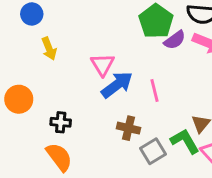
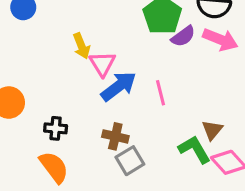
yellow arrow: (49, 49) -> (81, 46), moved
brown cross: (129, 128) -> (115, 136), moved
gray square: (153, 151) -> (130, 161), moved

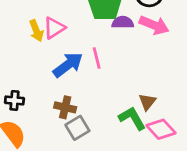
purple semicircle: (183, 36) -> (123, 22), turned -145
pink triangle: (102, 64) -> (54, 28), moved, turned 30
pink line: (161, 93) -> (97, 58), moved

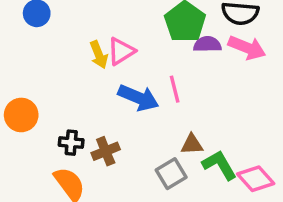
blue arrow: (68, 65) -> (138, 98), turned 60
brown triangle: (147, 102) -> (192, 144), moved, turned 48
brown cross: (65, 107) -> (106, 151), moved, turned -35
gray square: (77, 128) -> (171, 174), moved

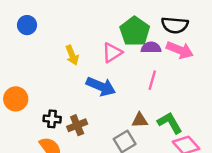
pink triangle: (121, 51) -> (112, 53), moved
pink line: (175, 89) -> (152, 80), moved, turned 30
green L-shape: (219, 165) -> (170, 123), moved

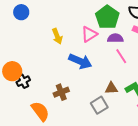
purple semicircle: (151, 48) -> (115, 38), moved
pink line: (152, 80) -> (121, 56), turned -49
black cross: (52, 119) -> (23, 81), moved, turned -32

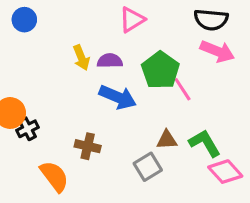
green pentagon: (107, 17) -> (160, 70), moved
pink triangle: (89, 34) -> (132, 20), moved
purple semicircle: (115, 38) -> (110, 61), moved
brown cross: (61, 92) -> (88, 146), turned 35

